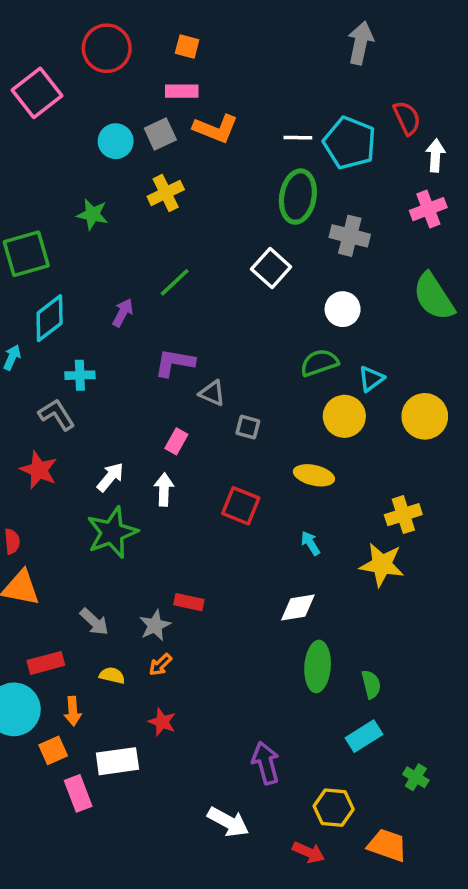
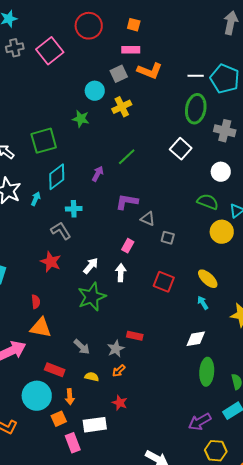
cyan circle: (116, 141) -> (95, 91), moved
green semicircle: (319, 363) -> (208, 202), turned 40
yellow ellipse: (314, 475) -> (208, 279), moved, turned 30
red rectangle: (46, 663) -> (55, 370), turned 36
purple arrow: (266, 763) -> (200, 422), moved, turned -105

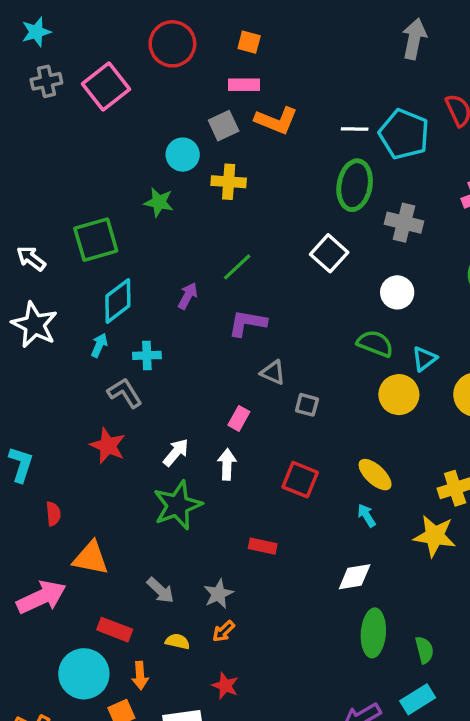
yellow cross: (122, 107) -> (229, 182), turned 30
cyan arrow: (36, 199) -> (99, 345), moved
purple L-shape: (127, 202) -> (247, 323), moved
red semicircle: (36, 302) -> (53, 514), moved
red rectangle: (135, 336) -> (263, 546), moved

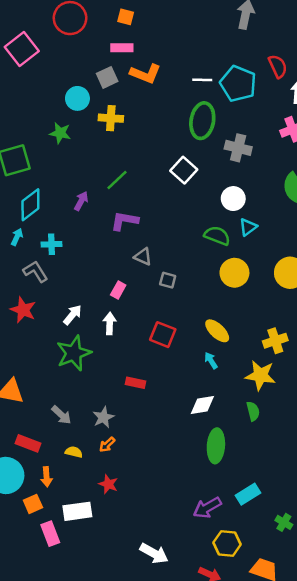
cyan triangle: (424, 359) -> (248, 227), moved
green semicircle: (424, 650) -> (253, 411), moved

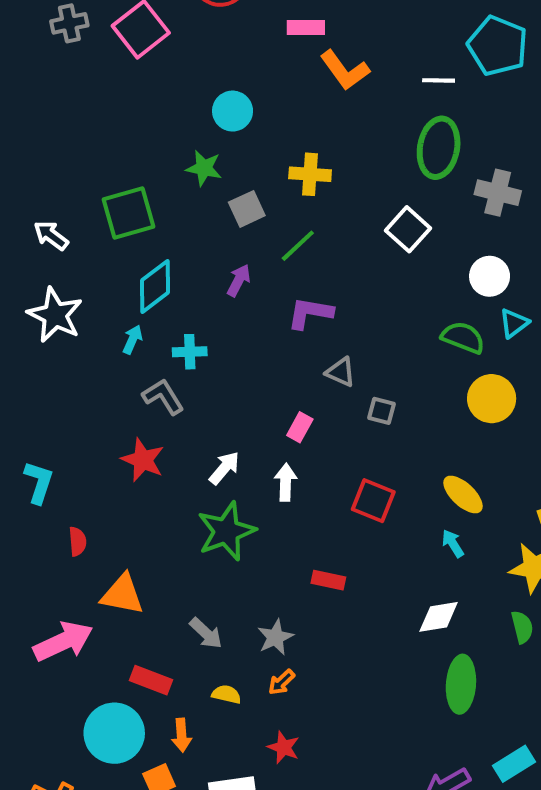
orange L-shape: (145, 74) -> (345, 70), turned 32
gray square: (107, 77) -> (247, 209), moved
cyan pentagon: (238, 84) -> (498, 46), moved
yellow cross: (111, 118) -> (310, 174), moved

